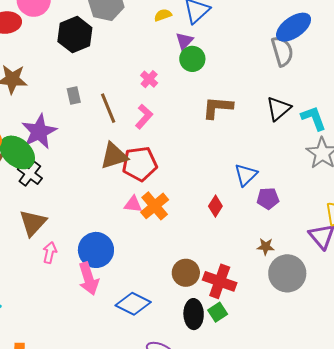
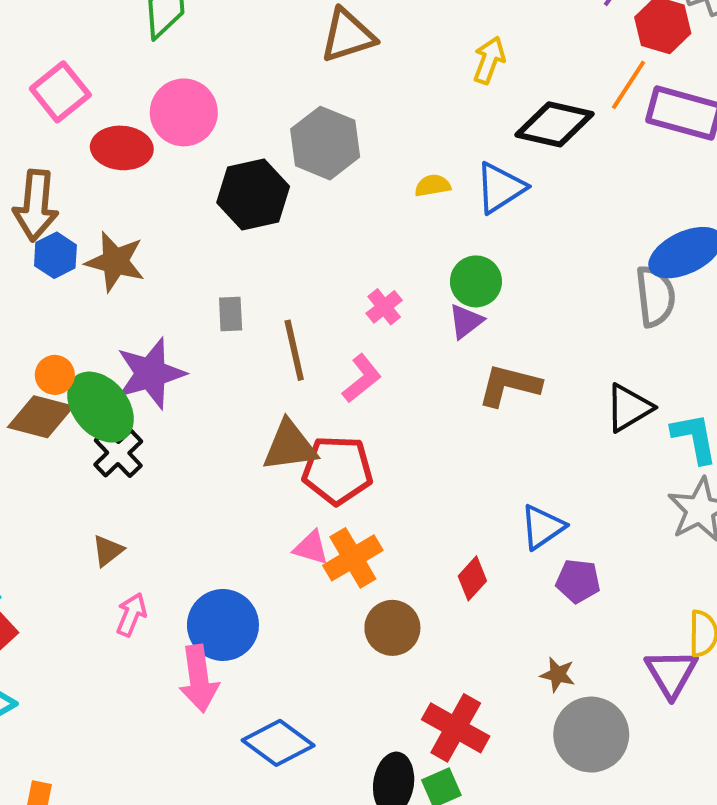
purple triangle: (184, 41) -> (466, 321), moved
brown triangle: (33, 223) -> (108, 551), size x0.6
brown circle: (186, 273) -> (392, 628), moved

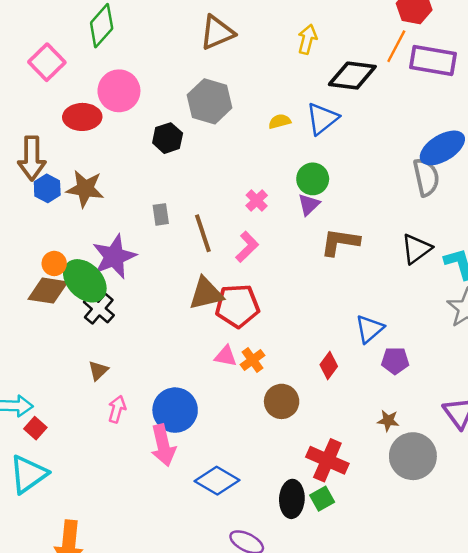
pink square: (60, 92) -> (47, 62), moved
black hexagon: (253, 195) -> (168, 138), size x0.7
orange cross: (353, 558) -> (252, 360), size x0.7

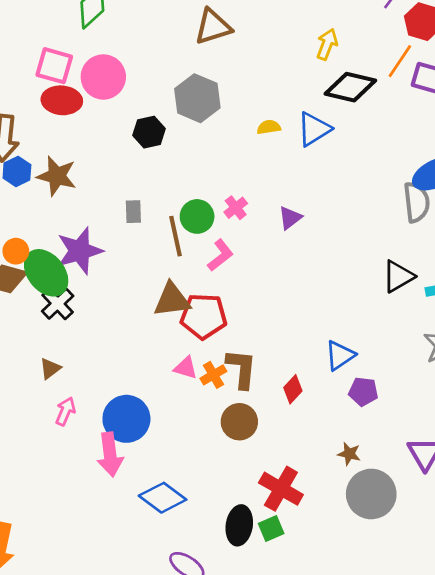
yellow arrow: (307, 39) -> (327, 44), moved
pink square: (47, 62) -> (54, 66), moved, turned -36
green circle: (313, 179) -> (197, 216), moved
brown L-shape: (340, 242) -> (241, 369), moved, turned 81

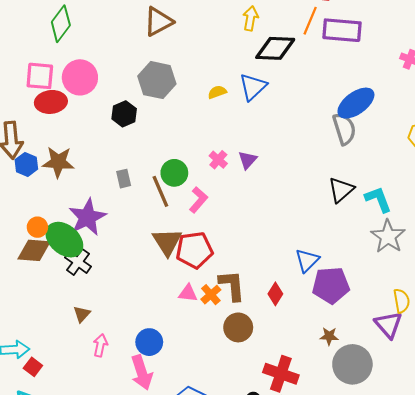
pink cross: (236, 208) -> (218, 160), moved
brown triangle: (172, 300) -> (167, 242), turned -44
purple pentagon: (363, 392) -> (331, 285), size x1.6
blue circle: (126, 419) -> (149, 342), size x0.7

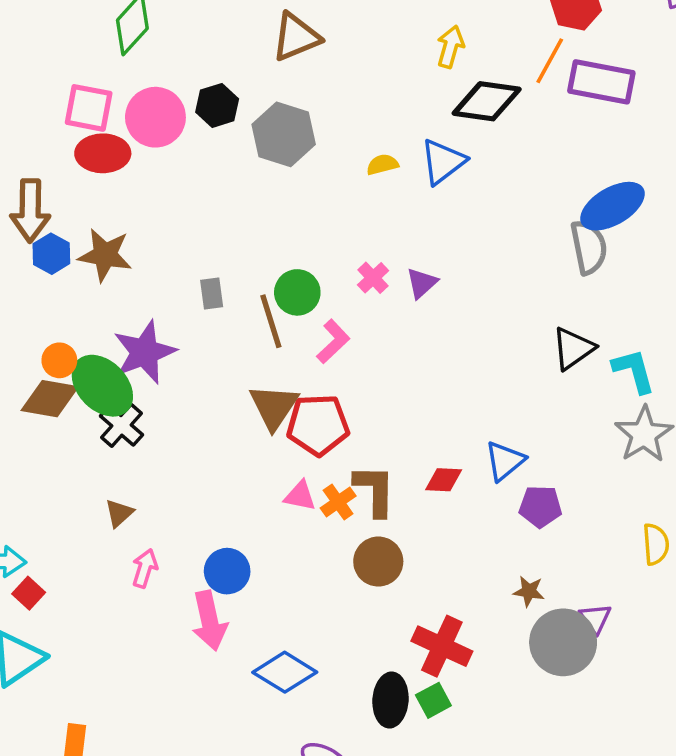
black hexagon: (124, 114) -> (217, 105), moved
purple pentagon: (331, 285) -> (540, 506), size x0.7
red diamond: (275, 294) -> (444, 480), moved, turned 55
purple triangle: (389, 325) -> (595, 618), moved, size x0.7

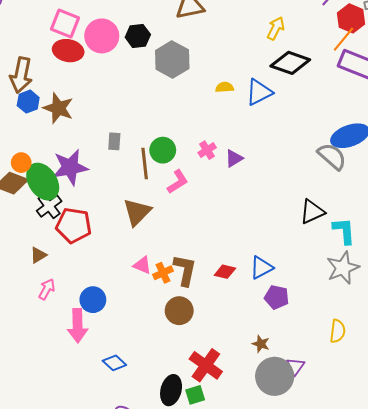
orange line: (550, 61) -> (343, 39), moved
gray semicircle: (589, 247) -> (332, 156), turned -48
red pentagon: (318, 425) -> (74, 225), moved
blue diamond: (285, 672) -> (114, 363), size x0.7

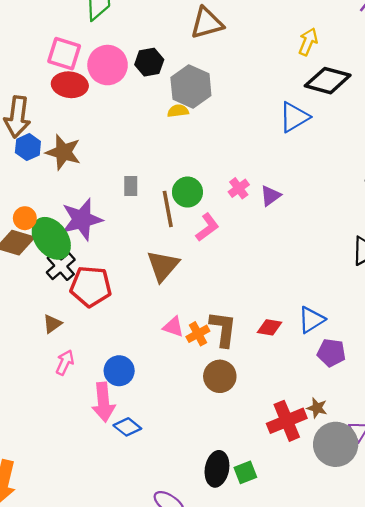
yellow semicircle: (225, 87) -> (178, 111), moved
blue diamond: (114, 363) -> (127, 427), moved
red cross: (206, 365) -> (287, 421), moved, turned 36

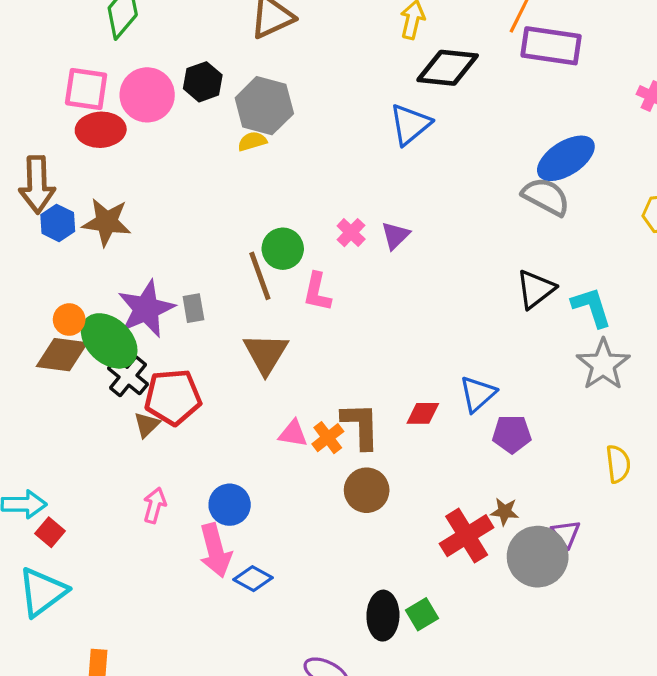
gray rectangle: (131, 186) -> (193, 308), moved
pink L-shape: (207, 227) -> (317, 292), turned 148
brown triangle: (52, 324) -> (147, 425), moved

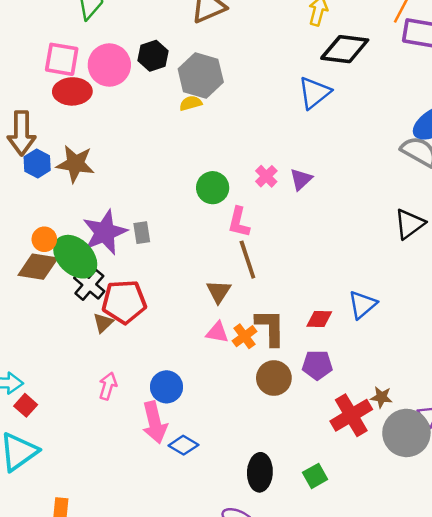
brown line: (260, 276) -> (247, 260), moved
brown triangle: (266, 354) -> (219, 292), moved, size x0.7
purple pentagon: (512, 434) -> (317, 365), moved
black ellipse: (383, 616) -> (260, 472), moved

